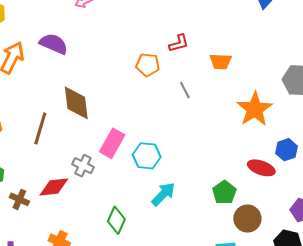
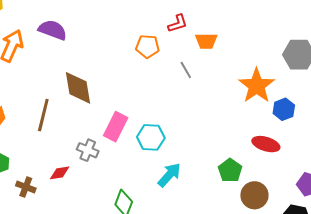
orange trapezoid: (221, 62) -> (206, 41), moved
blue hexagon: (286, 150) -> (284, 109), moved
red diamond: (54, 187) -> (60, 173), size x0.7

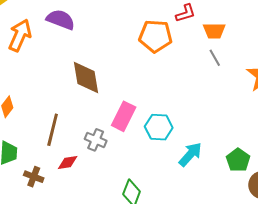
orange pentagon: (148, 46) -> (155, 36), size x1.4
gray line: (186, 70) -> (215, 58), moved
brown line: (43, 115) -> (53, 130), moved
cyan arrow: (169, 175) -> (190, 154), moved

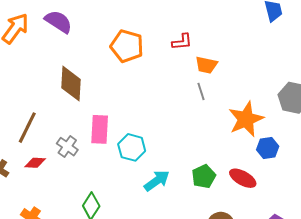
orange pentagon: (155, 36) -> (127, 46), moved
pink rectangle: (124, 116) -> (100, 129), turned -36
green pentagon: (238, 160) -> (204, 176), moved

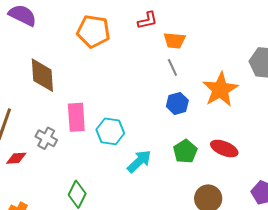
blue hexagon: (268, 148) -> (177, 103), moved

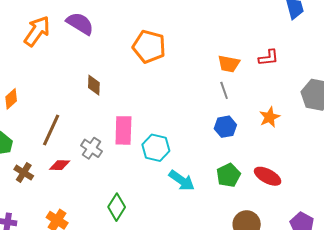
red L-shape: (147, 20) -> (269, 58), moved
brown diamond: (42, 75) -> (94, 85), size x0.6
orange star: (220, 90) -> (270, 117), size x0.6
cyan arrow: (139, 161) -> (182, 181), turned 72

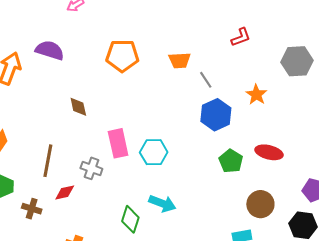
orange trapezoid: (229, 64) -> (180, 60), moved
blue hexagon: (225, 127) -> (216, 115), size x1.4
cyan arrow: (182, 181) -> (162, 203), moved

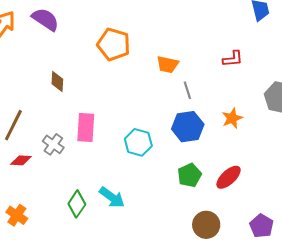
cyan hexagon: (154, 152) -> (138, 142), moved
red ellipse: (269, 152) -> (229, 177), turned -72

